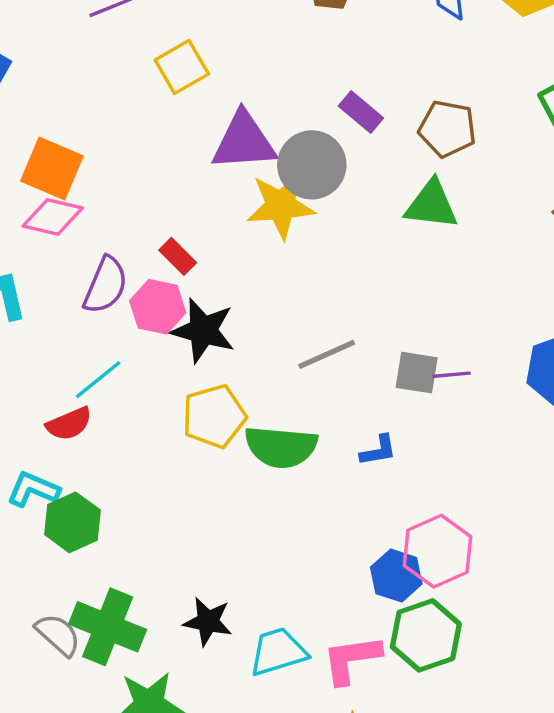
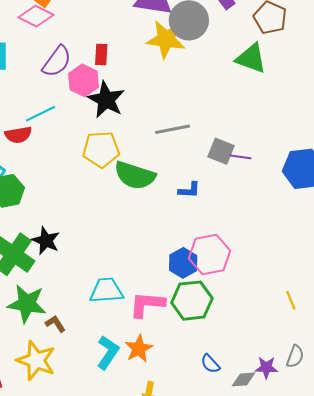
red rectangle: (178, 256) -> (101, 55), turned 35
black star: (208, 621) -> (46, 241), moved

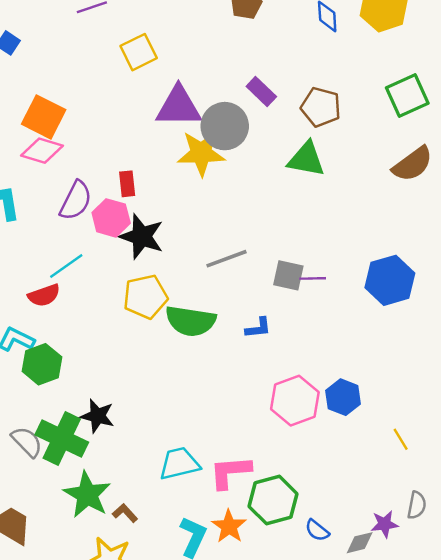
blue hexagon: (183, 263) -> (343, 397), moved
green hexagon: (192, 301) -> (273, 500), moved
green star: (27, 304) -> (87, 495), turned 30

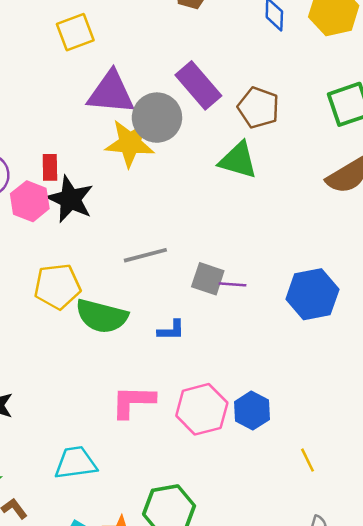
purple rectangle: (261, 91) -> (198, 85), size x1.5
black star: (142, 236) -> (70, 199), moved
pink L-shape: (230, 472) -> (133, 402), moved

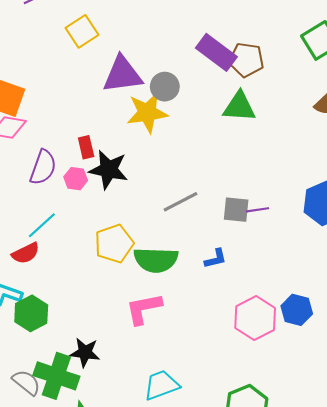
purple rectangle: (198, 85) -> (216, 52), moved
gray circle: (157, 118) -> (165, 87), size x0.7
pink hexagon: (30, 201) -> (76, 179), size x0.7
pink L-shape: (133, 402) -> (144, 309), moved

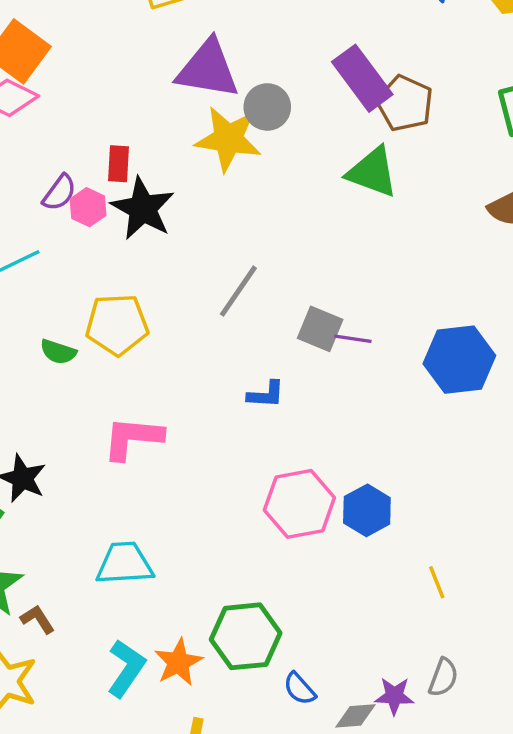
purple semicircle: (43, 167) -> (59, 193), moved, size x0.7
gray line: (181, 202) -> (238, 291), turned -45
green semicircle: (156, 260) -> (58, 352), moved, size x0.5

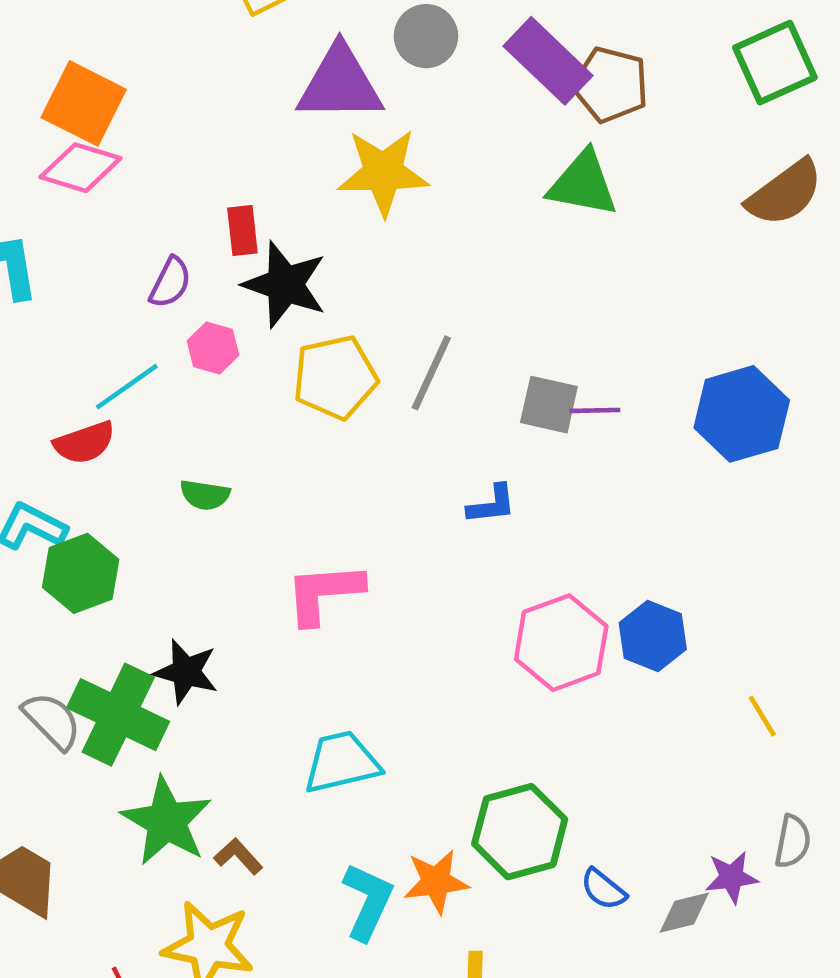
gray circle: (267, 107) -> (426, 36), moved
pink hexagon: (88, 207) -> (213, 348), moved
yellow pentagon: (117, 325) -> (335, 377), moved
orange star: (178, 662) -> (436, 882), turned 30

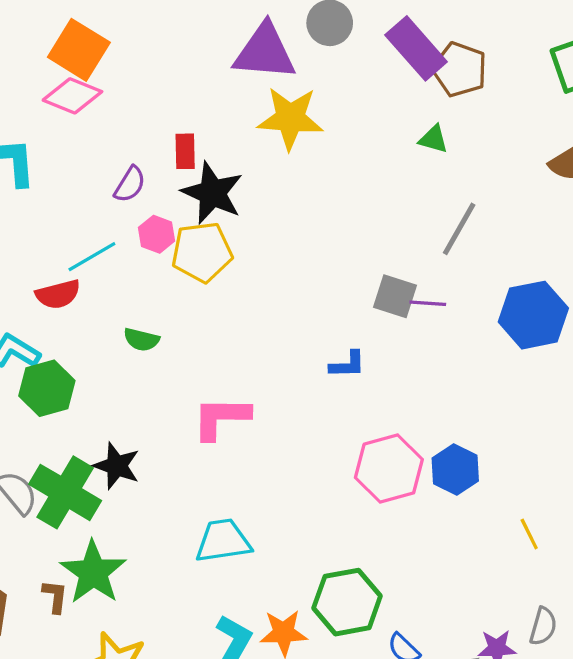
green triangle: (583, 184) -> (433, 139), size x0.6
gray line: (431, 373) -> (459, 229), moved
yellow pentagon: (335, 377) -> (202, 252), moved
brown L-shape: (238, 856) -> (55, 596), moved, turned 44

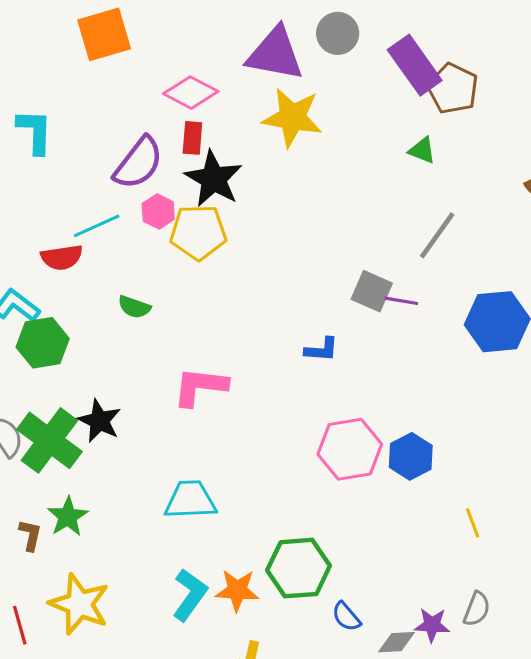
orange square: (79, 50) -> (104, 34), turned 36
pink diamond: (72, 96) -> (191, 93), moved
purple semicircle: (130, 184) -> (138, 163), size x1.6
green star: (93, 572) -> (68, 517), size x0.7

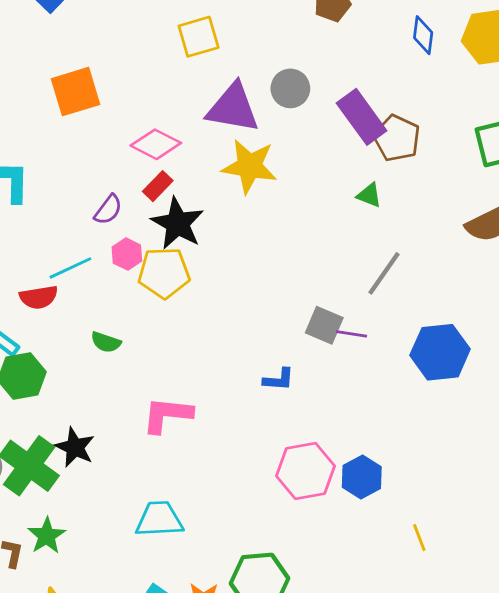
red rectangle: (192, 138) -> (158, 186), turned 40
purple semicircle: (138, 163) -> (108, 210), size x0.6

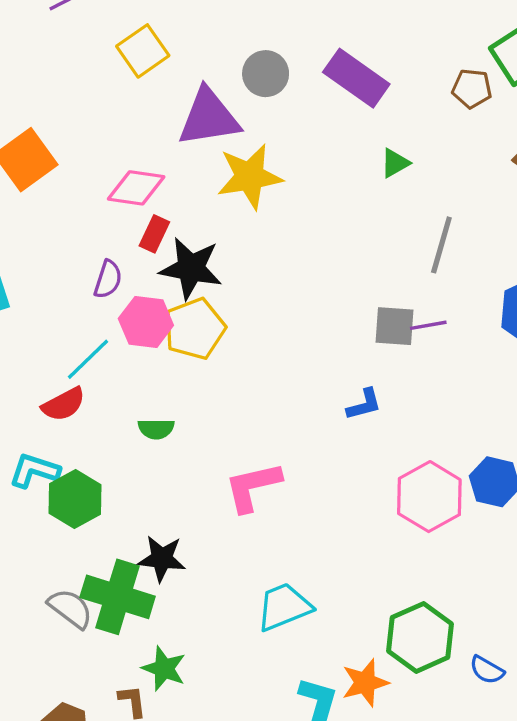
brown pentagon: (397, 138) -> (472, 89), moved, size x0.7
green triangle: (369, 195) -> (395, 163), turned -32
pink hexagon: (127, 254) -> (146, 322), size x1.4

